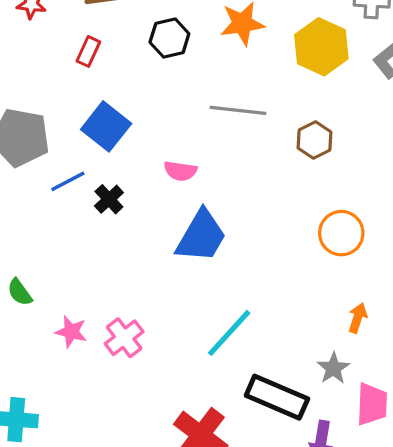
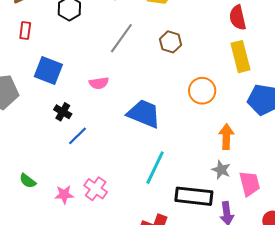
gray line: (238, 110) -> (121, 38), turned -44
blue line: (68, 181) -> (77, 136), moved
blue trapezoid: (201, 236) -> (144, 114), moved, turned -81
orange arrow: (358, 318) -> (226, 137), size x1.4

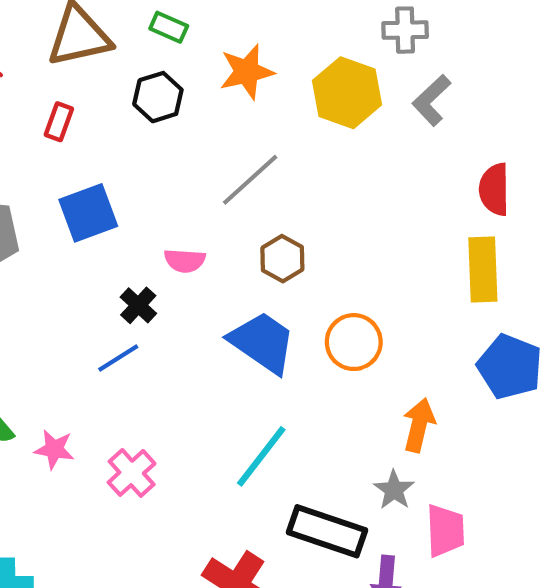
brown hexagon: (170, 42) -> (282, 259), moved
blue square: (48, 70) -> (88, 213), turned 36
orange circle: (202, 91) -> (354, 342), moved
black cross: (63, 112) -> (138, 305), moved
pink star: (64, 195) -> (54, 449), moved

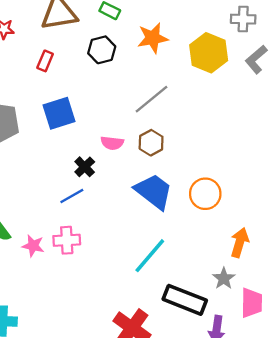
brown hexagon: (282, 259) -> (151, 143), moved
pink cross: (132, 473) -> (67, 240), moved, turned 36

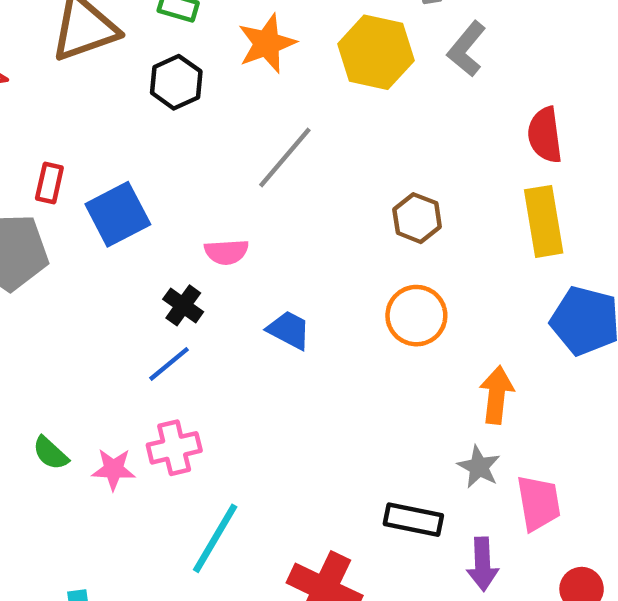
red rectangle: (45, 61) -> (49, 183), moved
brown hexagon: (151, 143) -> (417, 218), moved
blue trapezoid: (154, 191) -> (289, 330), moved, size x0.6
cyan line: (150, 256) -> (215, 538), moved
black rectangle: (185, 300) -> (413, 520), size x0.7

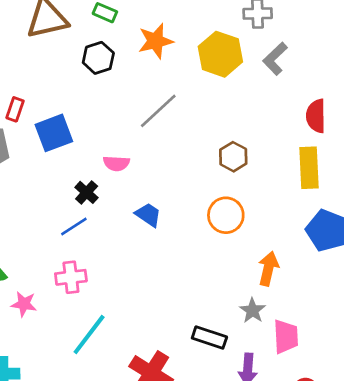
pink star: (113, 469) -> (24, 304), moved

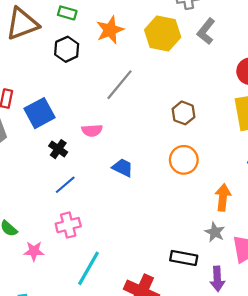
black cross: (87, 192) -> (58, 149), moved

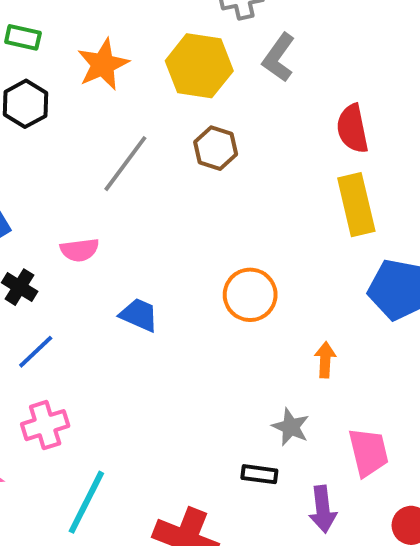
brown hexagon: (183, 113) -> (216, 148), moved
orange arrow: (223, 197) -> (325, 360), size x0.7
gray star: (215, 232) -> (291, 427), moved
black rectangle: (184, 258) -> (259, 474), size x0.7

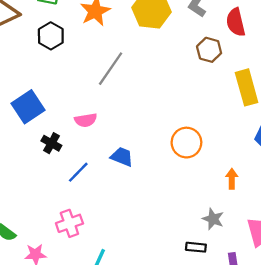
red semicircle: (352, 129) -> (236, 22), moved
brown hexagon: (216, 148) -> (209, 50), moved
blue line: (36, 352) -> (78, 172), moved

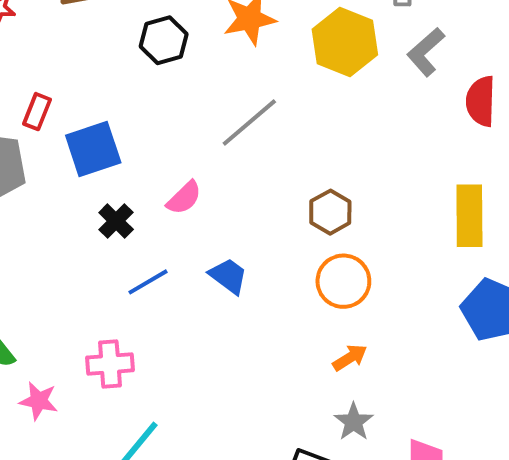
brown hexagon: (209, 50) -> (330, 212), moved
pink semicircle: (86, 120) -> (184, 198), turned -50
orange arrow: (232, 179) -> (350, 358), moved, turned 42

